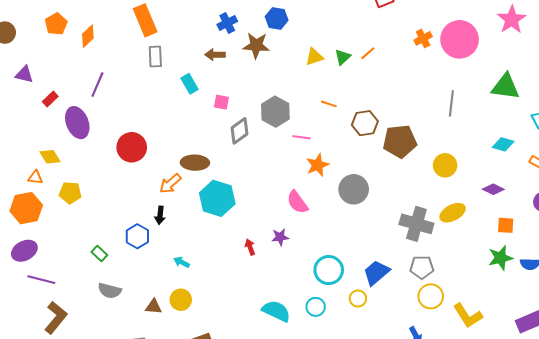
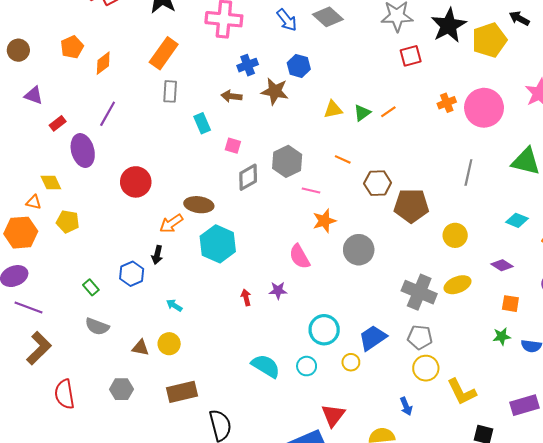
orange rectangle: (145, 20) -> (164, 53), turned 52
green star: (500, 258) -> (502, 336), size x0.7

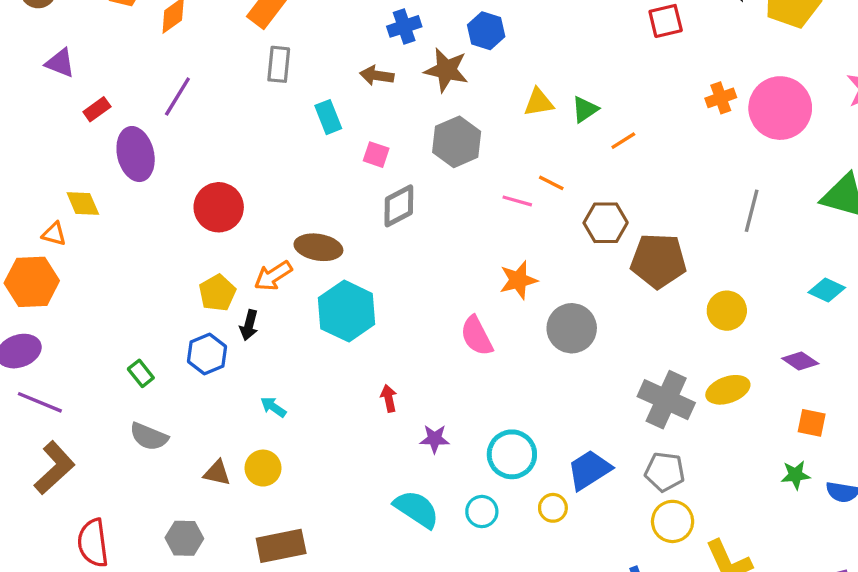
orange line: (388, 112) -> (623, 141), moved
gray hexagon: (287, 161) -> (457, 142), moved
pink line: (311, 190) -> (517, 201), moved
yellow pentagon: (68, 222) -> (217, 293), moved, turned 30
purple star: (278, 290) -> (435, 439), moved

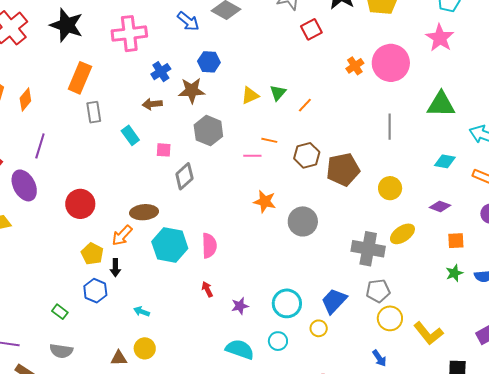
orange star: (518, 280) -> (265, 202), turned -30
pink semicircle: (477, 336) -> (209, 246), moved, turned -140
gray semicircle: (149, 437) -> (61, 351), moved

